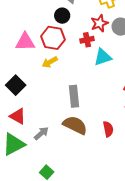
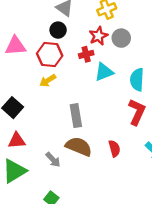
pink triangle: (25, 42) -> (15, 46), moved
red triangle: (18, 116) -> (17, 141), turned -30
gray arrow: (41, 133) -> (53, 160), moved, turned 91

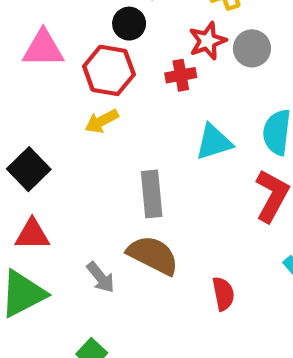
cyan triangle: (104, 72) -> (214, 142), moved
red semicircle: (114, 148) -> (223, 294), moved

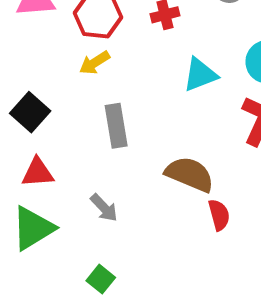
gray rectangle: (152, 194) -> (116, 126), moved
brown semicircle: (153, 255) -> (190, 174), moved

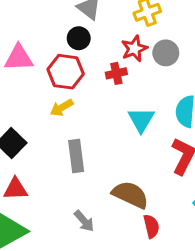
cyan triangle: (200, 75) -> (141, 120), turned -40
gray arrow: (104, 208) -> (84, 221), moved

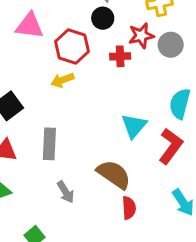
black circle: (79, 38) -> (103, 18), moved
cyan triangle: (141, 120) -> (134, 126), moved
gray rectangle: (76, 156) -> (49, 144), moved

